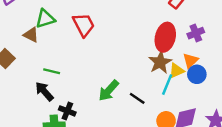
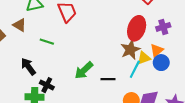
brown triangle: (31, 35) -> (20, 25), moved
green line: (52, 71) -> (47, 42), moved
black line: (137, 98) -> (108, 79), turned -40

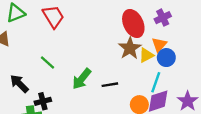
red ellipse: (137, 28) -> (133, 23), turned -35
green line: (47, 42) -> (48, 62), moved, turned 32
cyan line: (135, 69) -> (156, 82), moved
black cross: (47, 85) -> (43, 101), turned -32

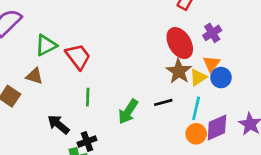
red trapezoid: (53, 17) -> (78, 57), moved
green line: (48, 62) -> (88, 97), turned 56
cyan line: (156, 82) -> (196, 108), moved
black line: (110, 85) -> (163, 102), moved

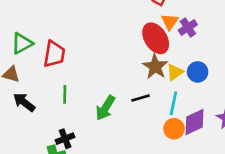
red trapezoid: (78, 57) -> (54, 54), turned 48
orange triangle: (211, 64) -> (170, 22), moved
black arrow: (58, 124) -> (24, 102), moved

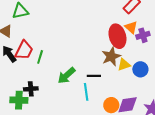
orange triangle: (170, 22) -> (131, 27), turned -40
red trapezoid: (54, 54) -> (24, 50), moved
cyan line: (173, 103) -> (86, 92), moved, turned -36

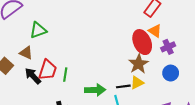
purple cross: (143, 35) -> (168, 47), moved
yellow triangle: (124, 65) -> (137, 83), moved
green arrow: (66, 75) -> (95, 90), turned -132

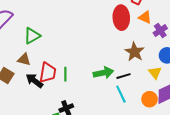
red ellipse: (142, 42) -> (121, 18), moved, turned 30
yellow triangle: (137, 83) -> (155, 73), moved, turned -32
green arrow: (95, 90) -> (103, 73), moved

